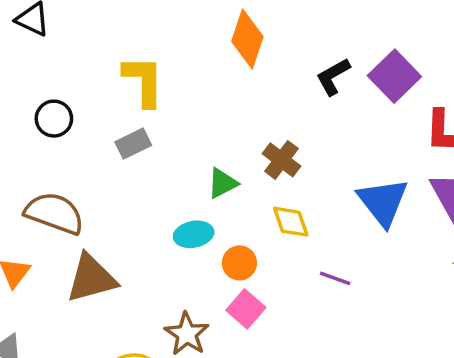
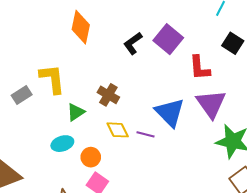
yellow L-shape: (143, 81) -> (52, 79), moved
purple line: (335, 278) -> (145, 134), moved

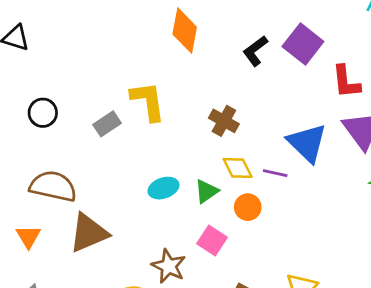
green triangle: (76, 112) -> (206, 191), moved
orange circle: (91, 157) -> (248, 207), moved

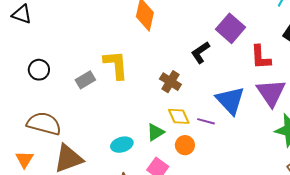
black L-shape: (255, 51) -> (200, 52), moved
cyan ellipse: (163, 188) -> (122, 145), moved

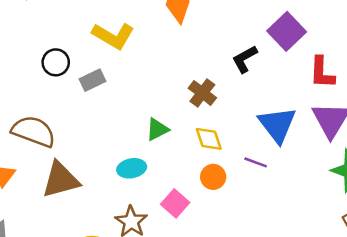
yellow L-shape: (116, 65) -> (113, 36), moved, turned 120
black circle: (39, 70) -> (56, 62), moved
purple line: (206, 121) -> (256, 162), moved
green triangle: (155, 132) -> (157, 129), moved

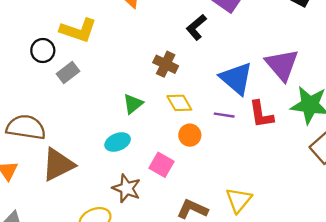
black circle: (56, 62) -> (43, 51), moved
red L-shape: (322, 73) -> (261, 114), moved

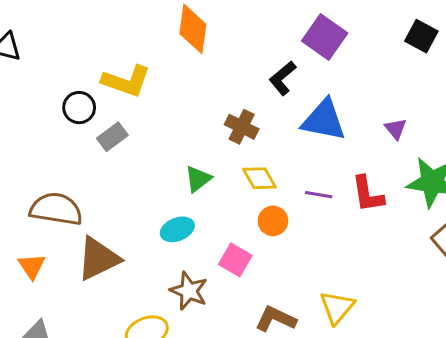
purple triangle: (282, 65) -> (396, 129), size x0.5
blue triangle: (236, 78) -> (324, 120), moved, turned -30

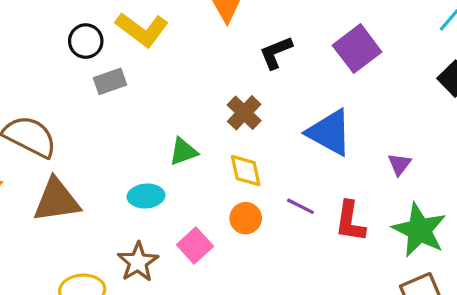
black L-shape: (283, 78) -> (276, 53), moved

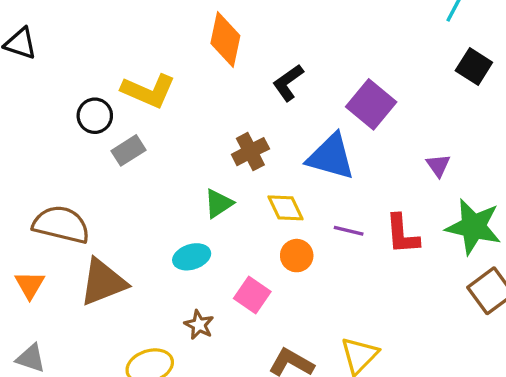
purple square: (357, 49) -> (371, 104), moved
brown cross: (244, 113) -> (250, 152), moved, turned 32
blue triangle: (329, 132) -> (331, 157), moved
brown star: (138, 262) -> (199, 325), size x0.7

